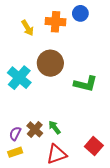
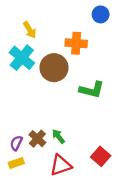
blue circle: (80, 13) -> (101, 14), moved
orange cross: (56, 22) -> (76, 43), moved
cyan cross: (19, 78) -> (22, 58), moved

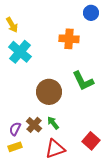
yellow arrow: (30, 30) -> (12, 25), moved
brown circle: (54, 68) -> (49, 92), moved
green L-shape: (92, 90) -> (83, 81), turned 50

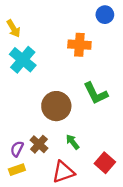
green arrow: (53, 123) -> (72, 142), moved

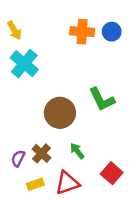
blue circle: (105, 15) -> (112, 32), moved
orange cross: (79, 45) -> (82, 32), moved
yellow rectangle: (17, 170) -> (35, 184), moved

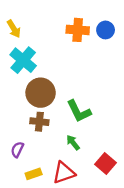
green L-shape: (102, 99) -> (79, 111), moved
brown circle: (60, 113) -> (41, 93), moved
brown cross: (41, 153) -> (39, 122), moved, turned -36

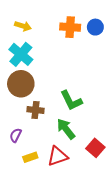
yellow arrow: (14, 29) -> (23, 26), moved, turned -42
brown circle: (41, 93) -> (21, 84), moved
green arrow: (73, 143) -> (66, 129), size x1.5

